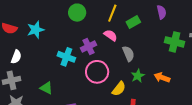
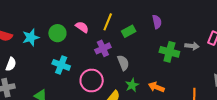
green circle: (77, 13) -> (57, 33), moved
pink semicircle: (111, 35) -> (82, 27), moved
purple cross: (89, 47) -> (103, 48), moved

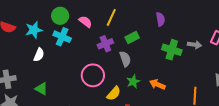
green rectangle: (129, 31) -> (132, 38), moved
green circle: (57, 33) -> (60, 16), moved
white semicircle: (11, 64) -> (39, 55), moved
cyan cross: (61, 65) -> (62, 37), moved

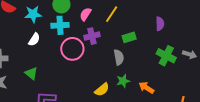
pink semicircle: (85, 22) -> (85, 14), turned -104
cyan cross: (62, 37) -> (60, 25), turned -36
purple cross: (105, 44) -> (92, 36), moved
pink circle: (93, 75) -> (72, 49), moved

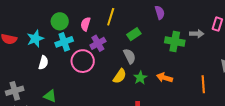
yellow semicircle: (102, 90) -> (120, 76), moved

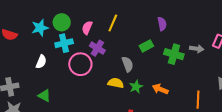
green rectangle: (134, 34) -> (146, 46), moved
cyan star: (35, 39) -> (40, 28), moved
purple cross: (98, 43) -> (97, 48), turned -35
yellow semicircle: (120, 76) -> (116, 83), turned -119

